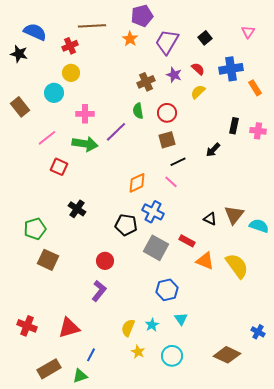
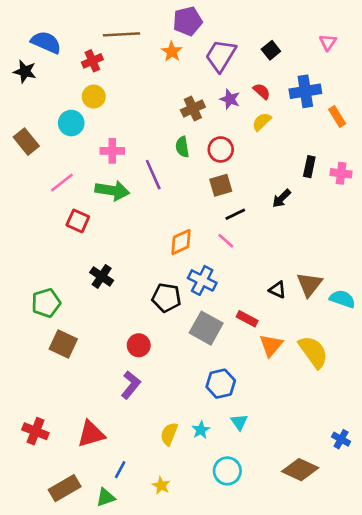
purple line: (116, 132) -> (153, 175), turned -70
orange triangle: (205, 261) -> (271, 345), turned 48
yellow star: (138, 352) -> (161, 485), moved

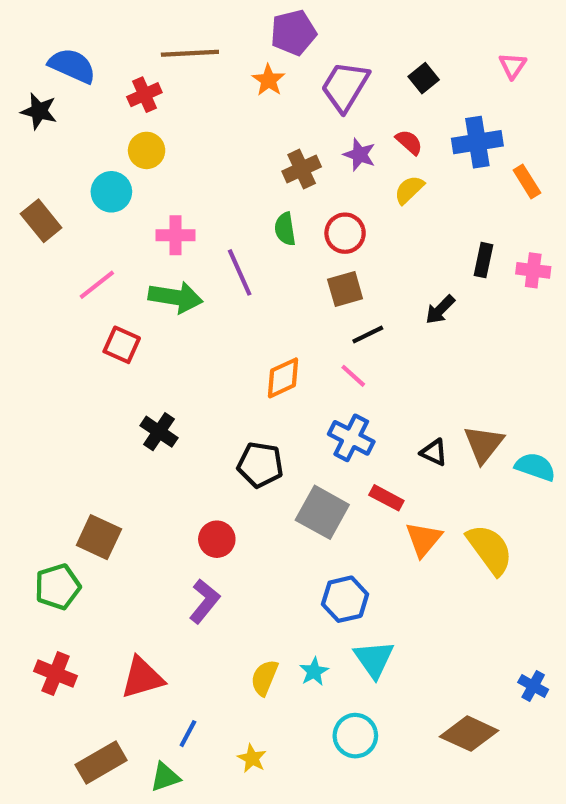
blue cross: (202, 280) -> (351, 438), moved
green pentagon: (46, 303) -> (58, 587), moved
cyan triangle: (239, 422) -> (374, 659), size x1.5

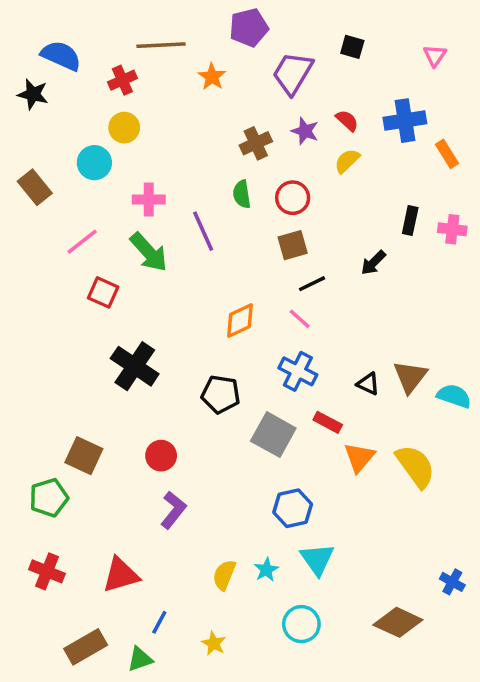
black square: (424, 78) -> (352, 47), moved, turned -35
orange star: (269, 80) -> (212, 77), moved
green arrow: (175, 297) -> (149, 252), turned 39
black cross: (159, 432) -> (135, 366), size x1.5
red circle: (217, 539) -> (161, 456), moved

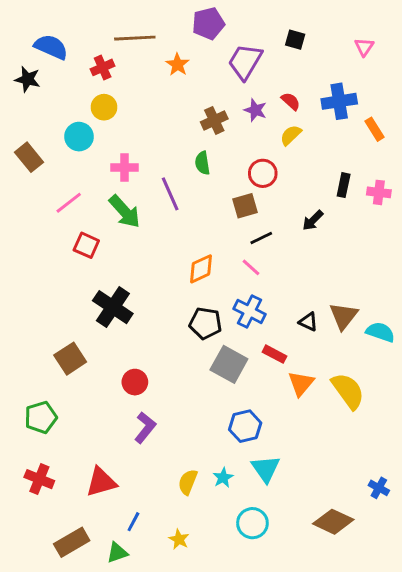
red circle: (293, 198) -> (263, 173), moved
black pentagon: (221, 394) -> (205, 323), moved
brown square: (84, 456) -> (70, 359), moved, turned 32

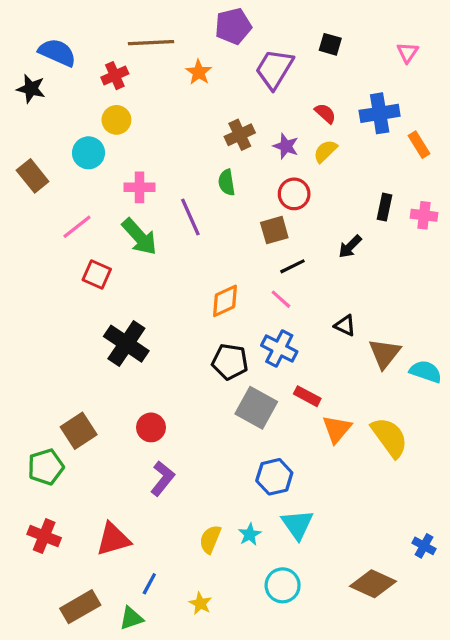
purple star: (255, 110) -> (286, 146), moved
black triangle: (308, 322) -> (345, 325), moved
brown square: (70, 359) -> (79, 431), moved

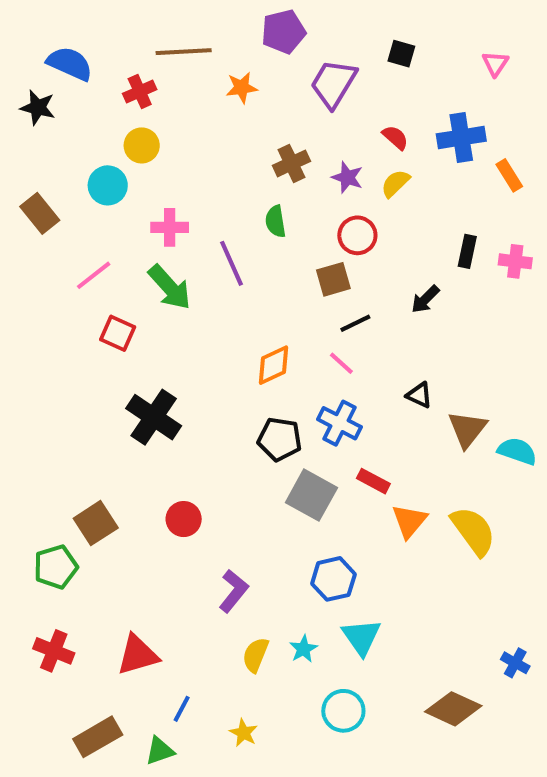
orange star: (199, 72) -> (242, 88), turned 30
purple L-shape: (163, 478) -> (234, 591), moved

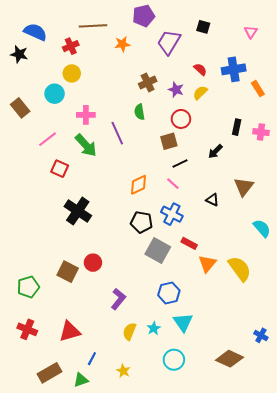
brown triangle: (467, 429) -> (244, 187), moved
cyan semicircle: (517, 451) -> (262, 228), turned 30
brown square: (96, 523) -> (68, 272), moved, turned -30

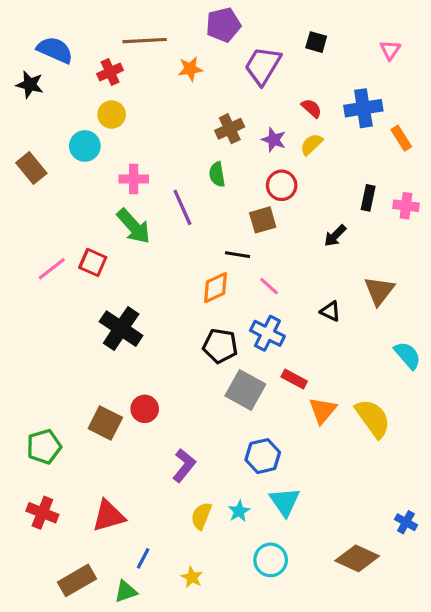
pink line: (47, 139) -> (52, 269), moved
black line: (180, 163) -> (238, 255), moved, turned 35

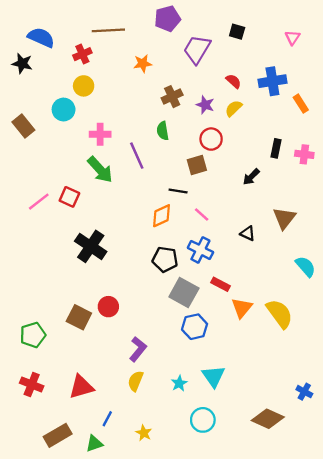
orange star: (190, 69) -> (143, 63), moved
blue hexagon: (263, 456) -> (195, 327), moved
yellow semicircle: (201, 516) -> (136, 381), moved

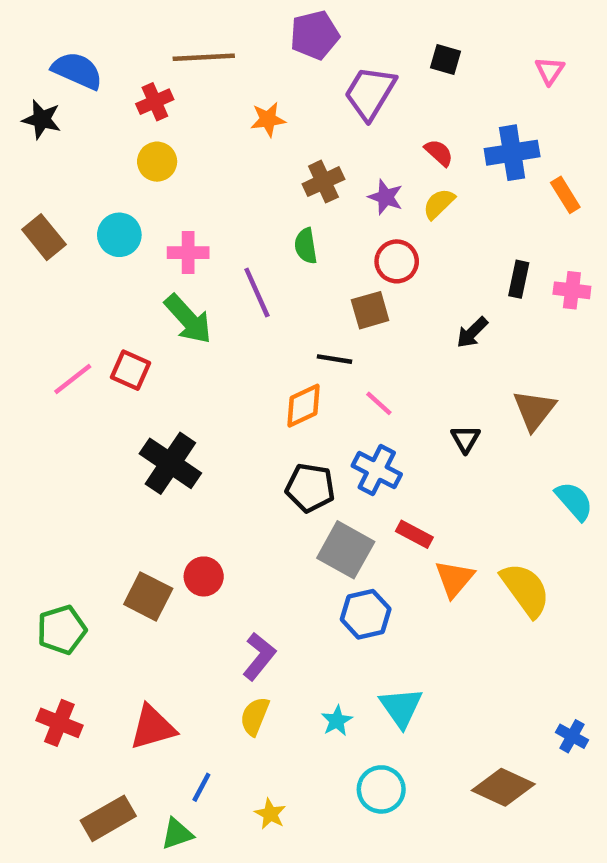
cyan circle: (64, 110) -> (119, 235), moved
black triangle: (248, 233) -> (465, 439), turned 35

